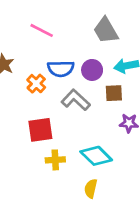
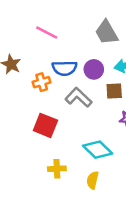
orange cross: (36, 84) -> (42, 82), turned 30
red square: (40, 130) -> (45, 125), turned 30
yellow cross: (55, 160) -> (57, 169), moved

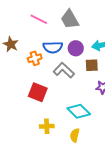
gray trapezoid: (107, 32) -> (70, 19), moved

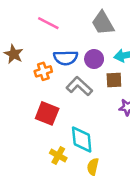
gray trapezoid: (70, 19) -> (103, 23), moved
cyan diamond: (79, 111) -> (82, 139), moved, turned 40
yellow cross: (47, 126) -> (58, 156), turned 32

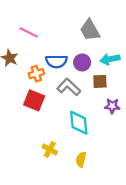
pink line: (48, 23) -> (29, 32), moved
red square: (47, 113) -> (34, 100), moved
cyan diamond: (82, 139) -> (79, 123), moved

